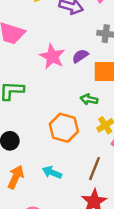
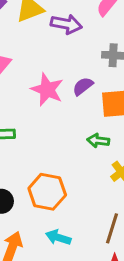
orange hexagon: (64, 128) -> (47, 192), moved

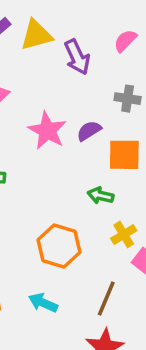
purple arrow: (66, 24) -> (77, 57), turned 48
orange hexagon: (47, 192) -> (59, 246), moved

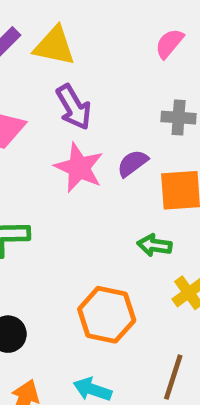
yellow triangle: (36, 35) -> (54, 46), turned 32
purple arrow: (77, 57) -> (74, 107), moved

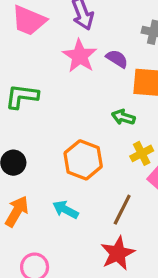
purple semicircle: (133, 163) -> (117, 59), turned 60

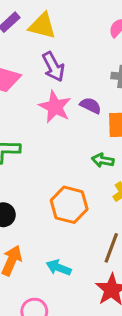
cyan arrow: (65, 210) -> (59, 268), moved

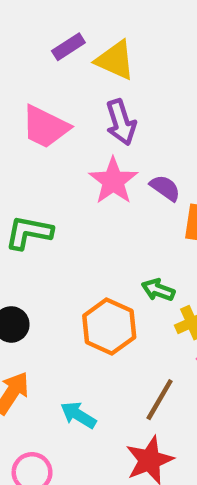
green arrow: (103, 160) -> (158, 290), moved

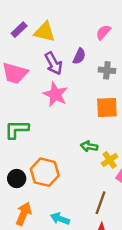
purple semicircle: (165, 188) -> (79, 56), moved, turned 91
orange hexagon: (109, 327) -> (45, 172), moved

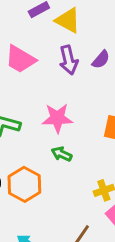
pink star: (55, 94) -> (57, 118), moved, turned 30
green arrow: (89, 146) -> (62, 154), moved

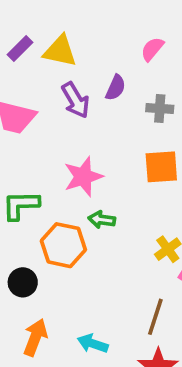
orange hexagon: (24, 184) -> (63, 245), moved

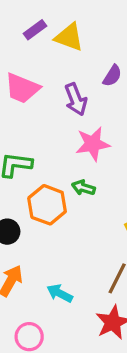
purple arrow: (76, 100) -> (76, 99), moved
pink star: (83, 177) -> (93, 144), moved

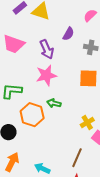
pink star: (93, 144) -> (46, 75), moved

